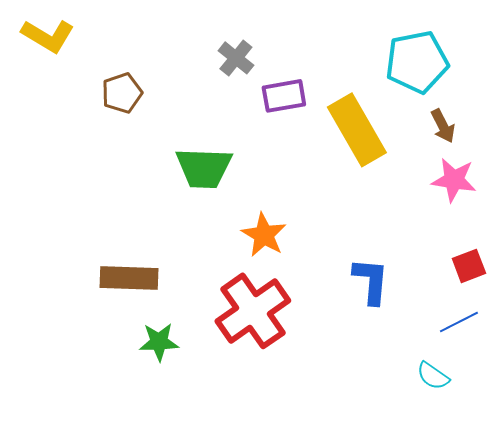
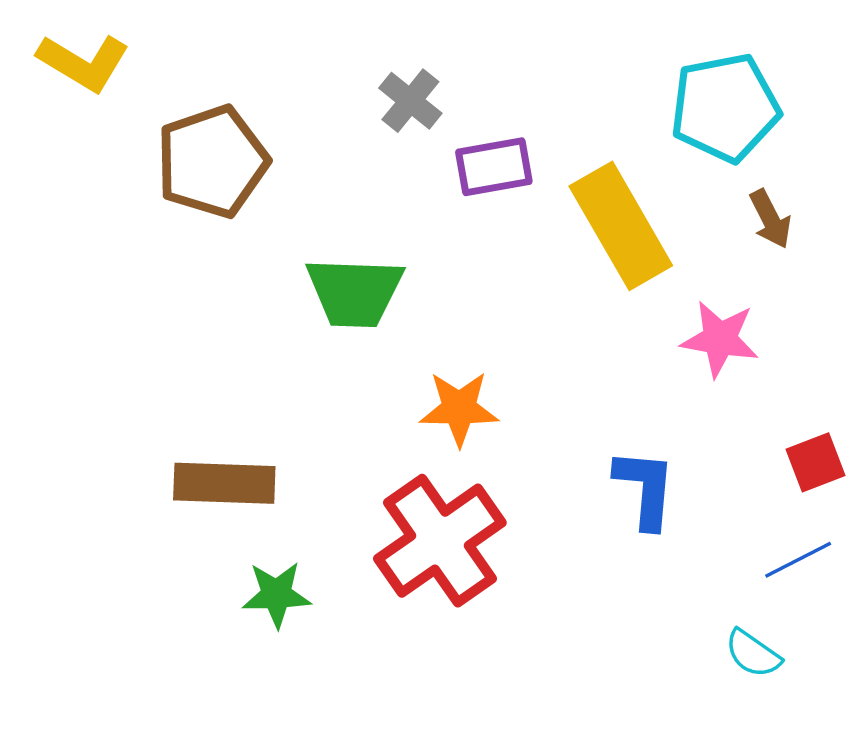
brown pentagon: (122, 93) -> (212, 162), size x1.6
pink star: (454, 180) -> (720, 339), moved
orange star: (264, 235) -> (459, 408), turned -30

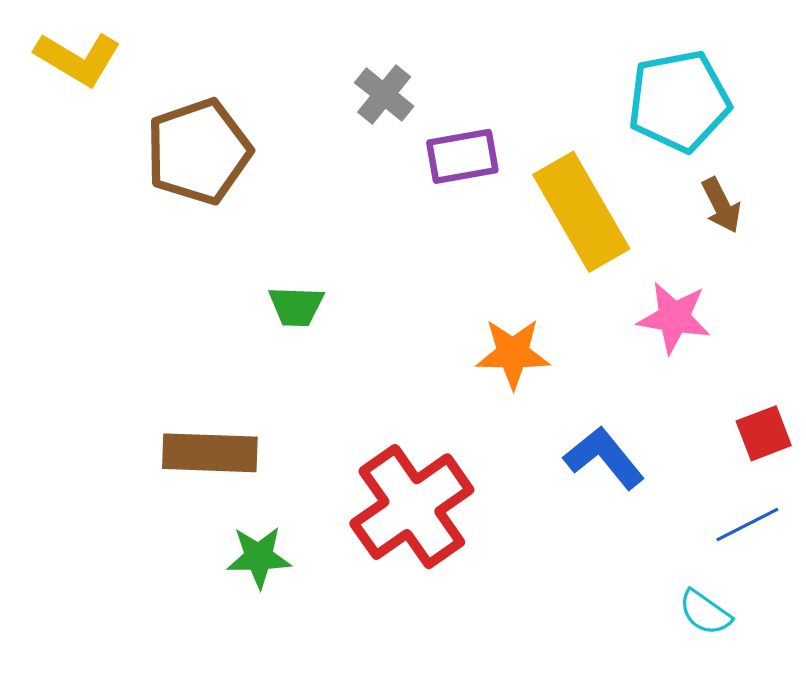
green trapezoid: (355, 292) -> (296, 306), moved, size x0.6
orange star: (459, 408) -> (513, 353), moved
blue L-shape: (645, 488) -> (604, 458), turned -44

